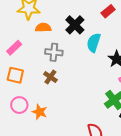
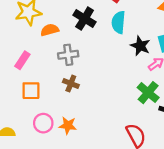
cyan semicircle: (94, 43) -> (118, 22), moved

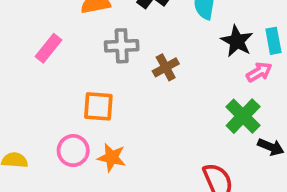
brown cross: (71, 84) -> (166, 67), moved, turned 35
orange square: (31, 91) -> (98, 106), moved

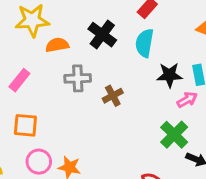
black star: (237, 41) -> (169, 75), turned -30
orange square: (98, 106) -> (25, 125), moved

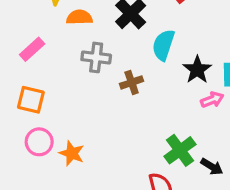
cyan semicircle: (145, 43) -> (163, 45), moved
black star: (169, 75) -> (197, 70), turned 30
green cross: (174, 135) -> (180, 150), moved

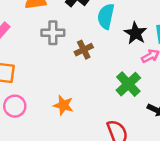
green cross: (180, 150) -> (128, 84), moved
orange star: (72, 153) -> (63, 105), moved

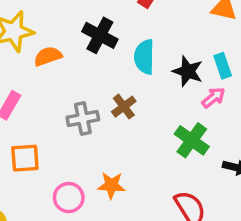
gray cross: (53, 33) -> (83, 118), moved
pink circle: (15, 106) -> (69, 198), moved

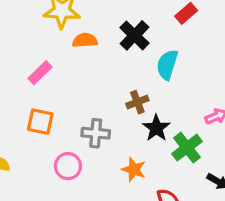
black star: (188, 71) -> (156, 128), moved
gray cross: (83, 118) -> (96, 133), moved
orange star: (111, 185) -> (134, 169), moved

